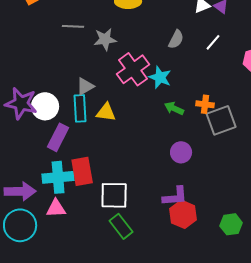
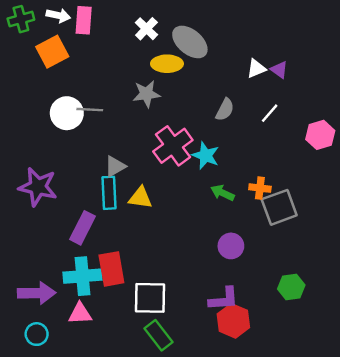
gray line: (73, 26) -> (90, 110), moved
gray star: (105, 39) -> (146, 94), moved
white circle: (45, 106) -> (67, 113), moved
green hexagon: (231, 224) -> (291, 287), moved
cyan circle: (20, 225) -> (37, 334), size x0.6

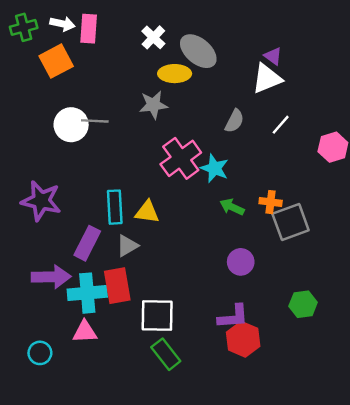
white triangle: (256, 69) -> (267, 79), size x1.5
purple triangle: (279, 70) -> (273, 56), moved
gray triangle: (115, 166) -> (127, 246), moved
purple arrow: (37, 293) -> (51, 277), moved

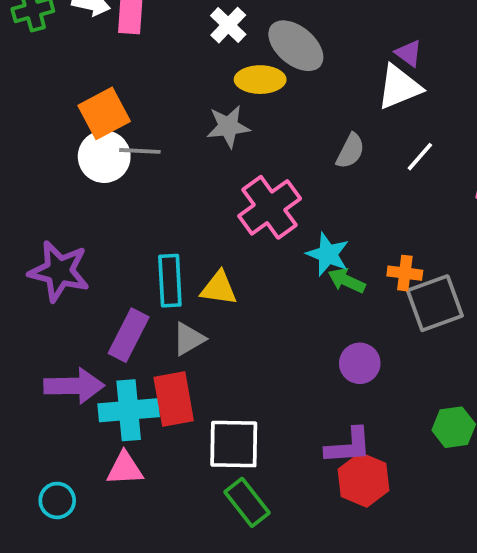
orange square: (56, 61) -> (104, 113), moved
cyan star: (214, 168) -> (328, 254), moved

